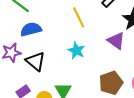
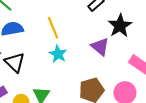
yellow line: (79, 17) -> (53, 28), moved

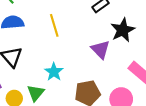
cyan star: (58, 54) -> (54, 72), moved

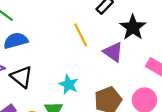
yellow line: (54, 25) -> (81, 35), moved

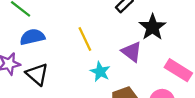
yellow line: (81, 35) -> (85, 39), moved
cyan star: (69, 84) -> (100, 72), moved

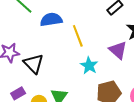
blue semicircle: (32, 37) -> (51, 20), moved

